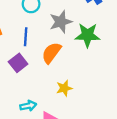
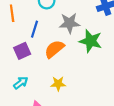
cyan arrow: (28, 106) -> (21, 83), moved, turned -40

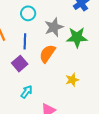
yellow star: (58, 84) -> (72, 80), moved

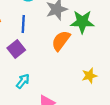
orange semicircle: (47, 54) -> (61, 41), moved
yellow star: (72, 80) -> (89, 76), moved

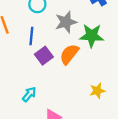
purple square: (16, 49) -> (44, 56), moved

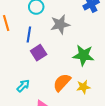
green star: (92, 36) -> (83, 55), moved
orange semicircle: (69, 54) -> (62, 82), moved

